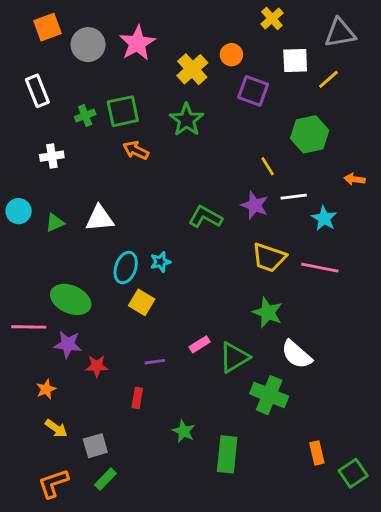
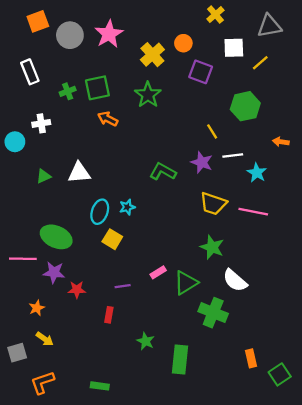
cyan circle: (19, 211) -> (15, 142), moved
gray square: (95, 446) -> (17, 353), moved
green rectangle: (105, 479) -> (100, 386), moved, turned 54

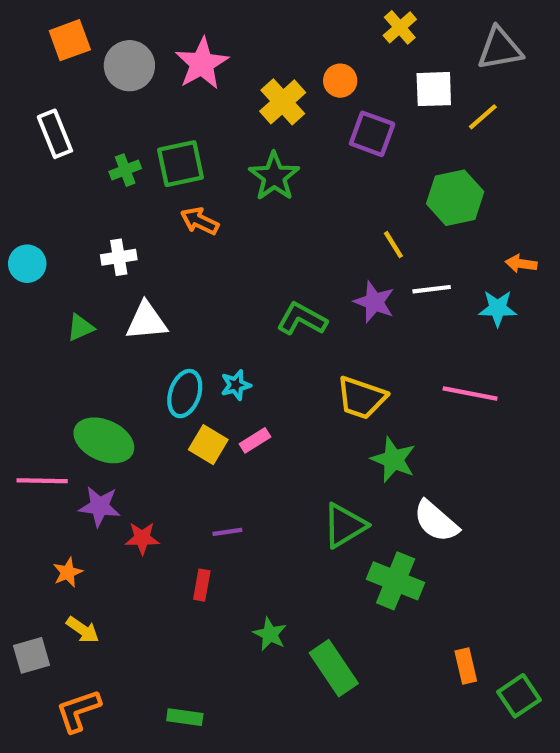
white cross: (41, 123) -> (119, 257), moved
cyan star: (257, 173) -> (498, 308), moved, turned -30
yellow trapezoid: (213, 204) -> (361, 398), moved
pink rectangle: (158, 272) -> (255, 440), moved
green rectangle: (180, 360) -> (334, 668), turned -40

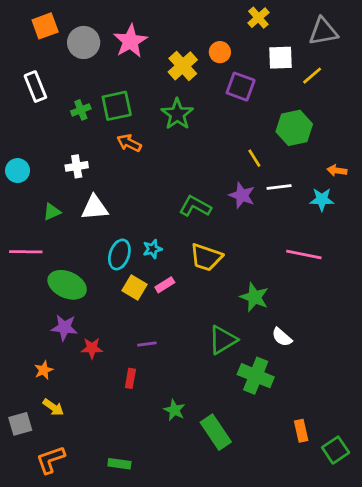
yellow trapezoid: (361, 398) -> (206, 257), moved
pink line: (42, 481) -> (26, 252), moved
white semicircle: (436, 521) -> (282, 337), size x0.7

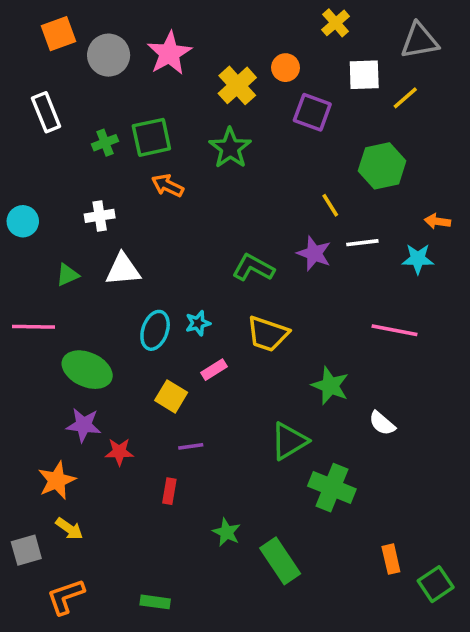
yellow square: (135, 288) -> (171, 396), moved
white semicircle: (282, 337) -> (382, 423), moved
orange star: (44, 370) -> (57, 480), size x1.5

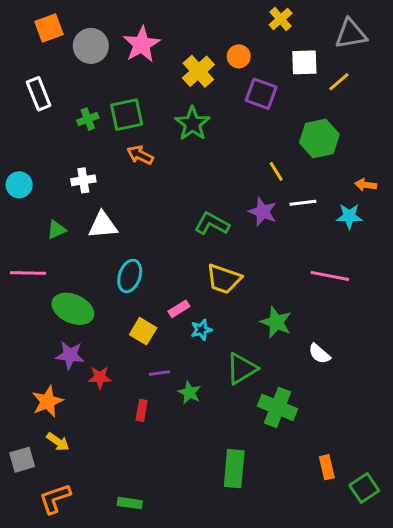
cyan star: (198, 323) -> (201, 330), moved
green star: (227, 532) -> (189, 392), moved
green rectangle: (280, 561) -> (234, 469), turned 39

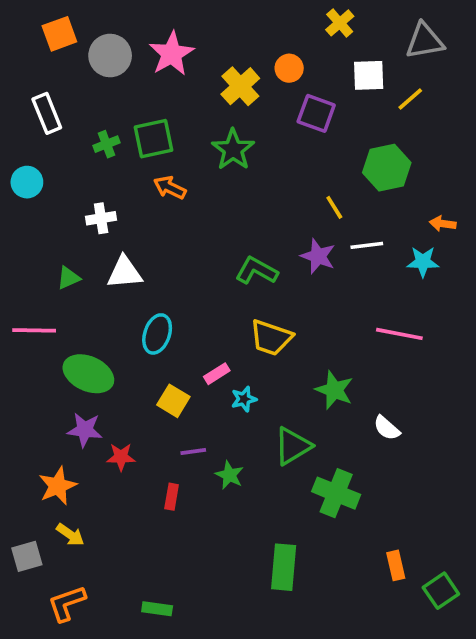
cyan circle: (19, 185) -> (27, 182), moved

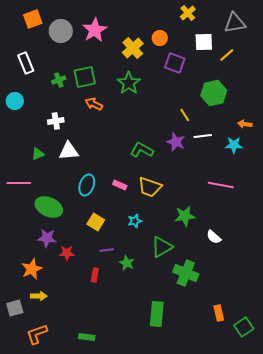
pink rectangle: (217, 374) -> (120, 185), moved, turned 56
green star: (334, 390) -> (185, 216), turned -30
yellow arrow: (70, 535) -> (39, 296), turned -35

